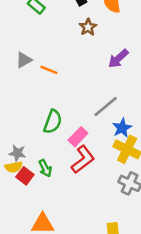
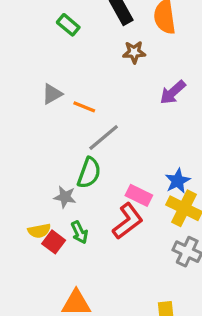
brown star: (88, 27) -> (134, 52), turned 30
gray line: (106, 107) -> (104, 137), moved
pink rectangle: (78, 137) -> (139, 195), moved, turned 72
gray star: (17, 153) -> (65, 197), moved

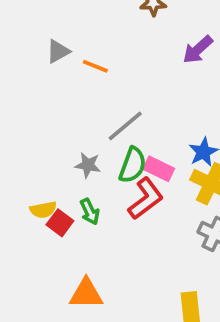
gray line: (104, 137) -> (125, 126), moved
green semicircle: (89, 173) -> (133, 165), moved
gray star: (65, 197) -> (88, 165), moved

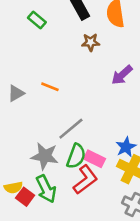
gray triangle: (58, 51) -> (16, 93), moved
gray star: (88, 165) -> (45, 156), size x1.5
green arrow: (90, 212) -> (46, 189), size x1.5

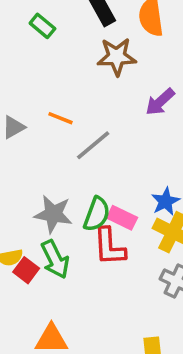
brown star: (91, 42) -> (117, 57), size x1.5
gray line: (71, 129) -> (93, 145), moved
red L-shape: (85, 180) -> (109, 247), turned 124

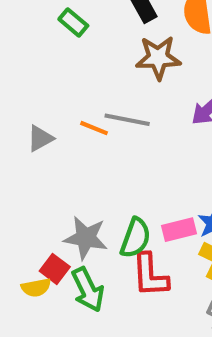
gray line: (93, 145) -> (127, 120), moved, turned 51
pink rectangle: (122, 218) -> (179, 230), moved, turned -40
red square: (26, 270) -> (55, 269), moved

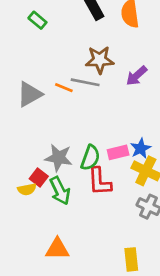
green rectangle: (73, 22) -> (37, 20), moved
brown star: (158, 58) -> (100, 60), moved
gray triangle: (40, 138) -> (30, 94), size x1.5

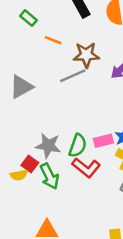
gray line: (85, 82) -> (73, 76), turned -35
orange line: (64, 88) -> (53, 40), moved
red L-shape: (100, 181) -> (86, 168), turned -48

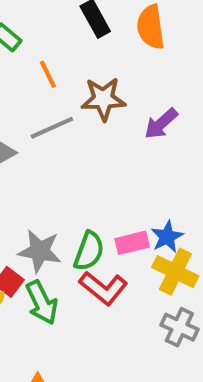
orange line: (53, 40) -> (48, 74), turned 42
gray line: (73, 76) -> (52, 128), moved

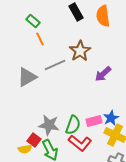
orange line: (48, 74) -> (40, 39), moved
brown star: (103, 99) -> (80, 51), turned -30
purple arrow: (161, 124) -> (103, 74), moved

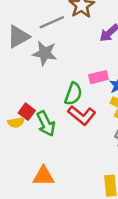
pink rectangle: (94, 121) -> (98, 77), moved
gray star: (49, 125) -> (45, 53), moved

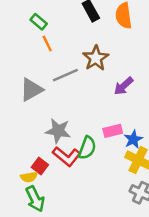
gray star: (45, 53) -> (58, 131), moved
red L-shape: (82, 115) -> (67, 156), moved
green arrow: (46, 124) -> (35, 199), moved

